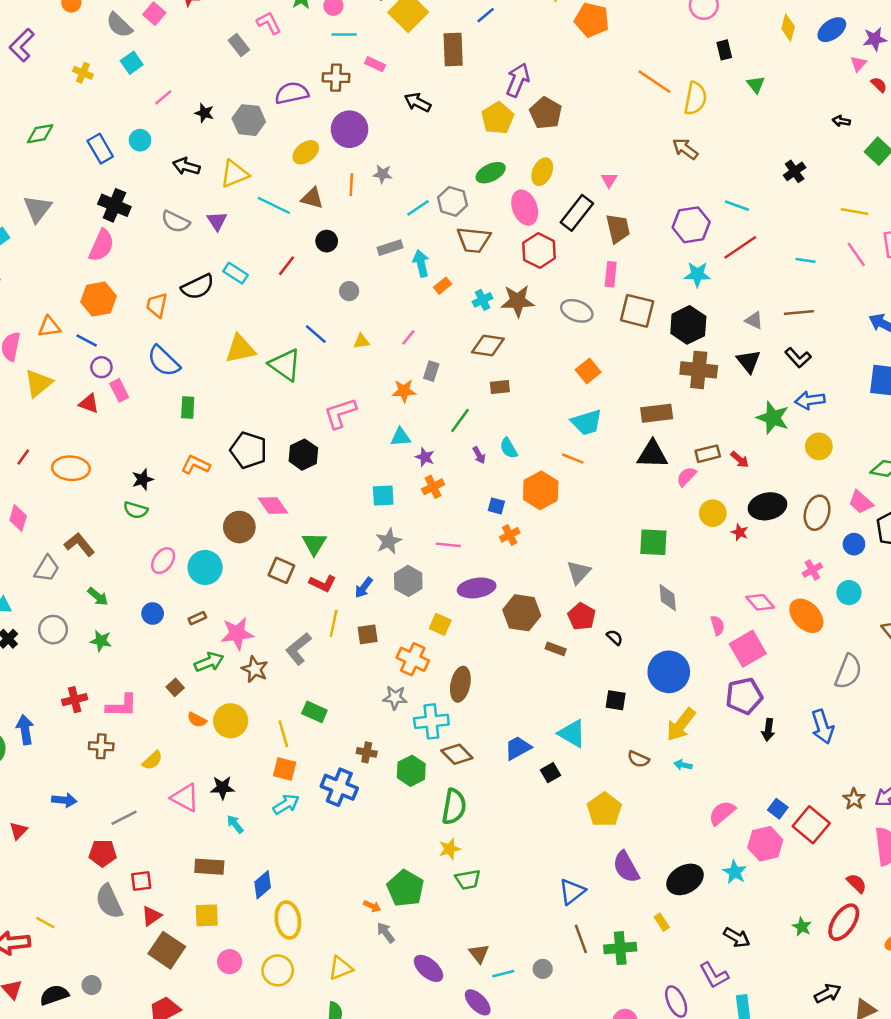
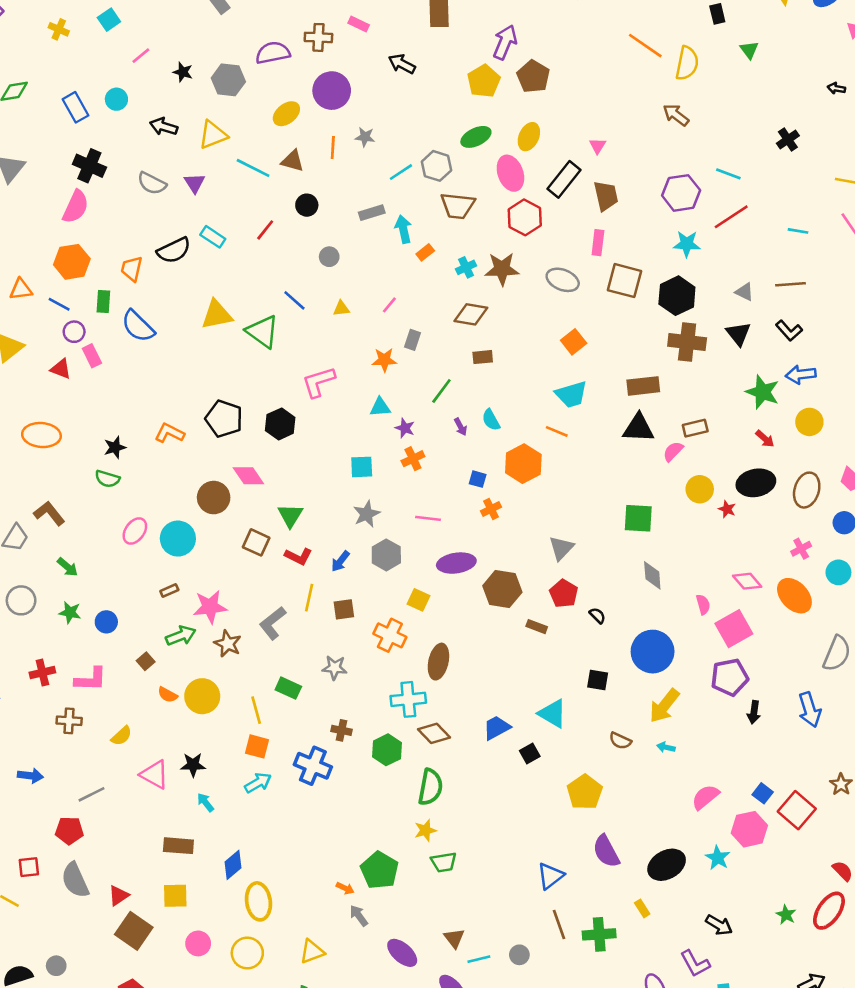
green rectangle: (188, 407) -> (103, 302), moved
red arrow: (740, 460) -> (765, 439), moved
blue circle: (153, 614) -> (106, 622), moved
gray star: (395, 698) -> (335, 668), moved
red square: (141, 881) -> (29, 867), moved

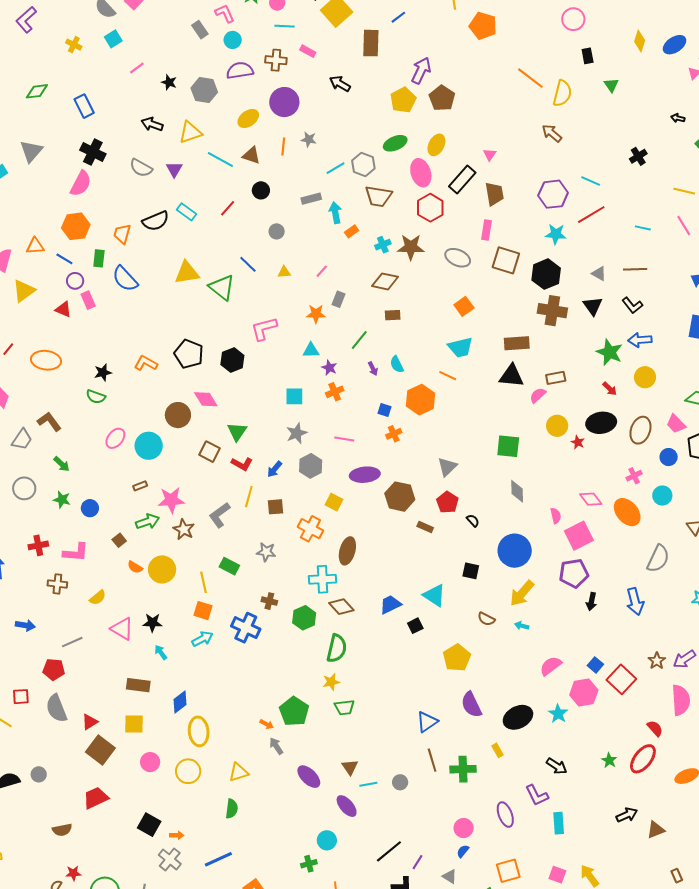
cyan circle: (116, 99) -> (233, 40), moved

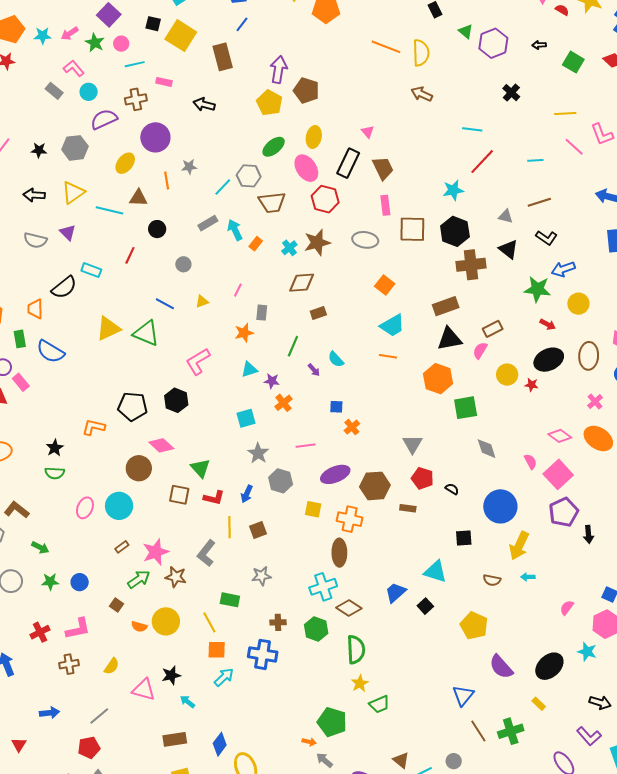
purple hexagon: (553, 194) -> (493, 43), moved
orange hexagon: (421, 400) -> (438, 379), moved
orange cross: (310, 529) -> (350, 519), moved
pink semicircle: (551, 666) -> (567, 608), size x0.7

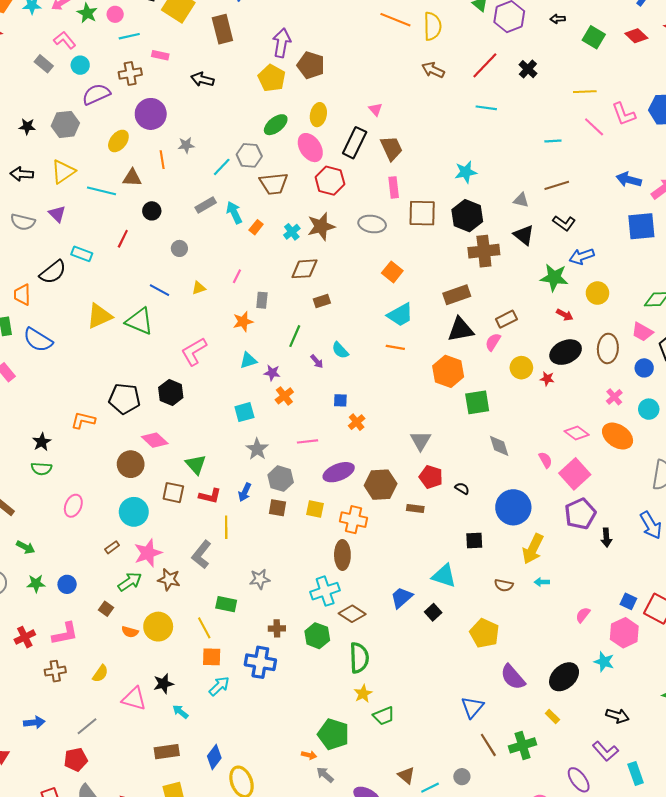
red line: (482, 162) -> (485, 65), moved
cyan circle: (119, 506) -> (134, 512), moved
brown square: (258, 530) -> (277, 508), moved, turned 30

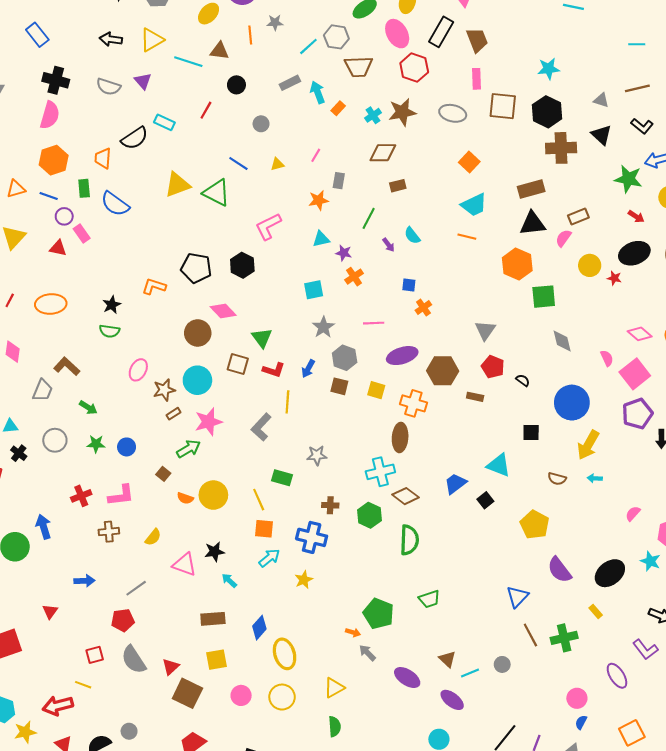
brown star: (169, 579) -> (164, 390), moved, turned -30
yellow star: (363, 694) -> (304, 580), moved

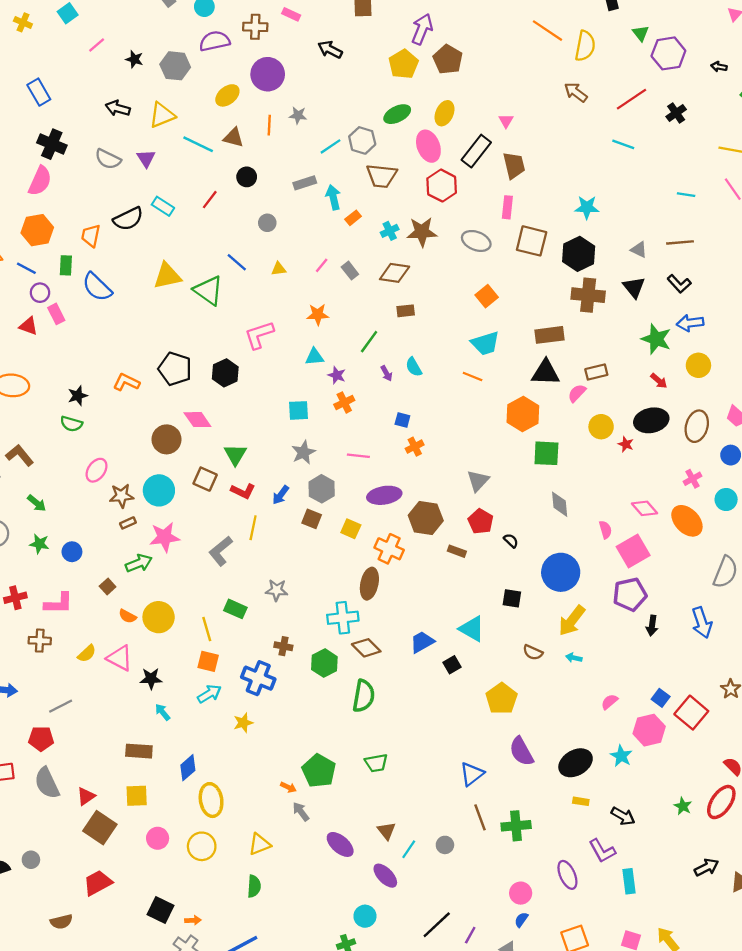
gray rectangle: (339, 181) -> (350, 271), moved, turned -56
pink triangle: (185, 564) -> (120, 658), moved
yellow rectangle: (596, 612) -> (581, 801), moved, turned -48
cyan line: (470, 673) -> (409, 849), turned -42

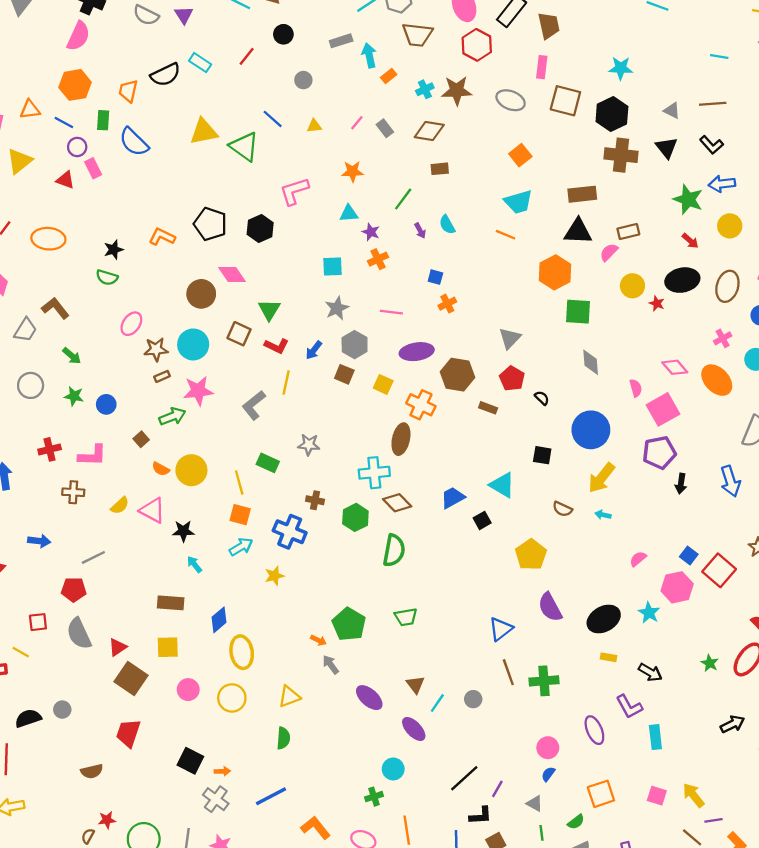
red trapezoid: (98, 883) -> (128, 733), turned -44

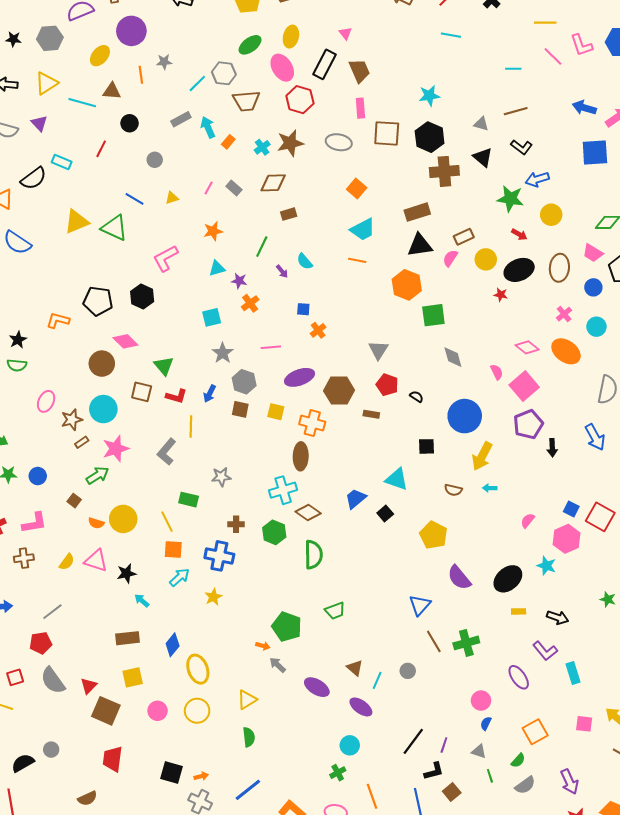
yellow circle: (632, 286) -> (486, 259), moved

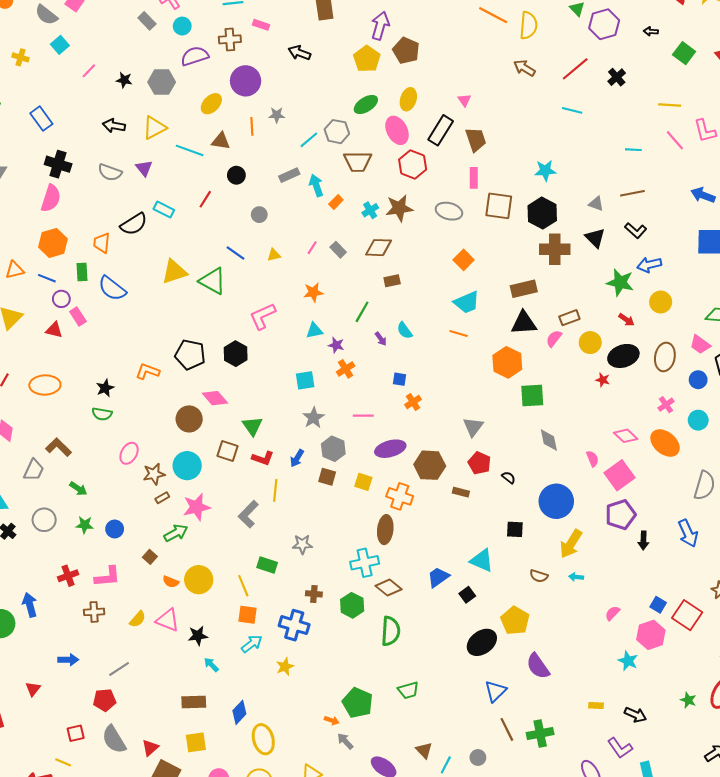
black ellipse: (508, 579) -> (482, 642), moved

